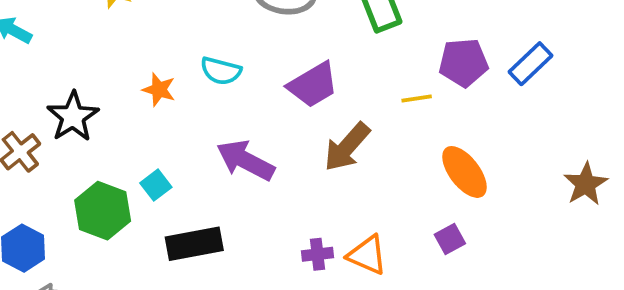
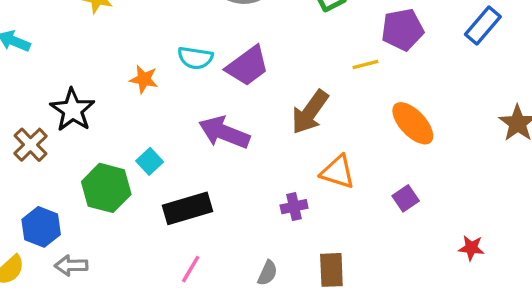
blue rectangle: (530, 64) -> (483, 25), moved
purple trapezoid: (313, 85) -> (247, 66), moved
purple square: (450, 239) -> (406, 198), moved
orange triangle: (367, 255) -> (338, 172), moved

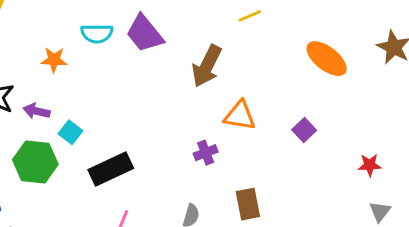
purple trapezoid: (247, 66) -> (145, 34), turned 96
orange ellipse: (413, 123) -> (327, 59), moved
purple arrow: (224, 132) -> (36, 111), moved, size x0.6

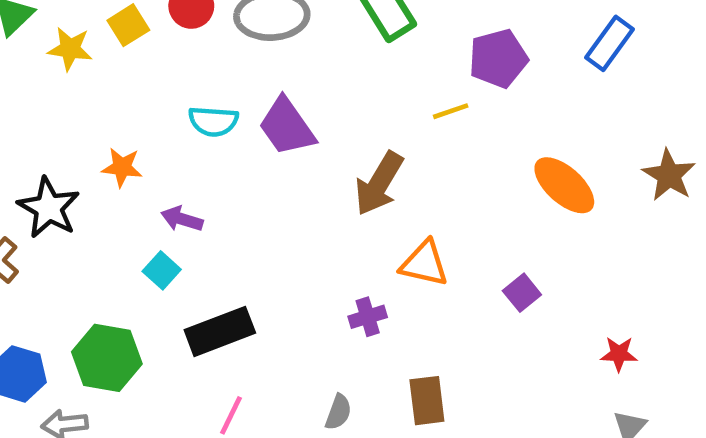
orange star: (54, 60) -> (122, 167), moved
purple arrow: (36, 111) -> (182, 219), moved
green hexagon: (35, 162) -> (107, 358), moved

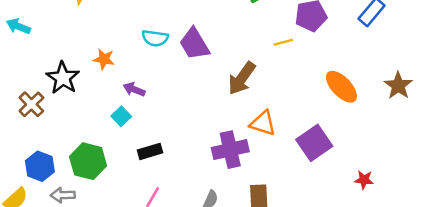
purple square: (522, 293) -> (314, 143), size x1.8
purple cross: (368, 317) -> (230, 150), size x1.8
black rectangle: (220, 331) -> (150, 151), size x0.7

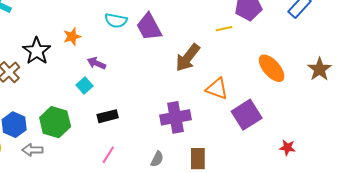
orange star: (104, 59) -> (72, 37), turned -30
orange triangle: (263, 123) -> (217, 89), moved

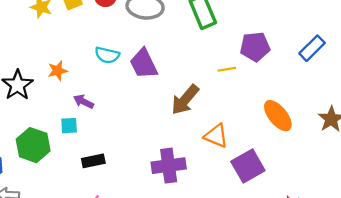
cyan square: (85, 85) -> (69, 126), turned 35
green hexagon: (55, 122) -> (33, 145), moved

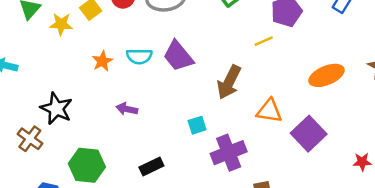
orange star: (58, 71) -> (102, 61), moved
orange ellipse: (278, 116) -> (326, 75), turned -60
cyan square: (69, 126) -> (197, 125), moved

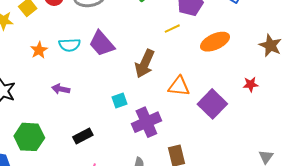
orange ellipse: (326, 75) -> (215, 42), moved
red star: (362, 162) -> (251, 84), moved

